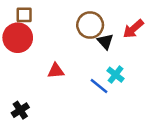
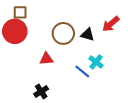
brown circle: (90, 25) -> (63, 33), moved
black triangle: (105, 42) -> (88, 35), turned -32
black cross: (20, 110) -> (41, 91), moved

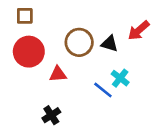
red circle: (15, 31) -> (29, 52), moved

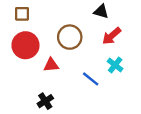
red arrow: (139, 30) -> (112, 36), moved
black triangle: (110, 44) -> (101, 11), moved
cyan cross: (120, 78) -> (115, 65), moved

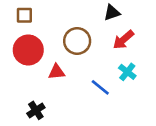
black triangle: (101, 11) -> (112, 13), turned -35
black cross: (45, 101) -> (36, 110), moved

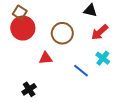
black triangle: (112, 13) -> (90, 10), turned 32
brown square: (24, 15) -> (20, 12), turned 32
red circle: (28, 50) -> (23, 28), moved

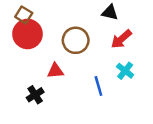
blue line: (81, 71) -> (98, 86), turned 35
black cross: (29, 89) -> (35, 95), moved

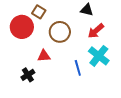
brown square: (24, 15) -> (39, 12), moved
cyan cross: (125, 71) -> (99, 56), size x1.5

